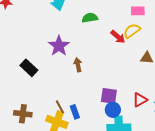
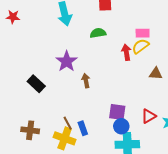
pink rectangle: (138, 11) -> (143, 33), moved
red arrow: (118, 37) -> (126, 52), turned -140

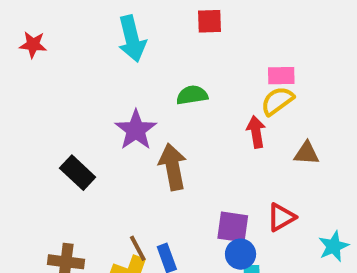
green semicircle: (98, 33) -> (192, 95), moved
red arrow: (126, 52) -> (256, 132), moved
brown arrow: (86, 81) -> (173, 167), size x1.6
red triangle: (149, 116) -> (281, 217), moved

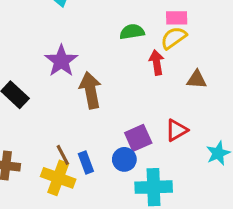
green semicircle: (192, 95) -> (132, 32), moved
purple square: (233, 227) -> (138, 138), turned -32
blue circle: (241, 254) -> (124, 159), moved

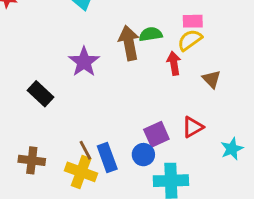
brown triangle: (197, 79) -> (212, 79), turned 42
brown arrow: (90, 90) -> (129, 43), moved
blue rectangle: (86, 162) -> (107, 157), size x1.4

